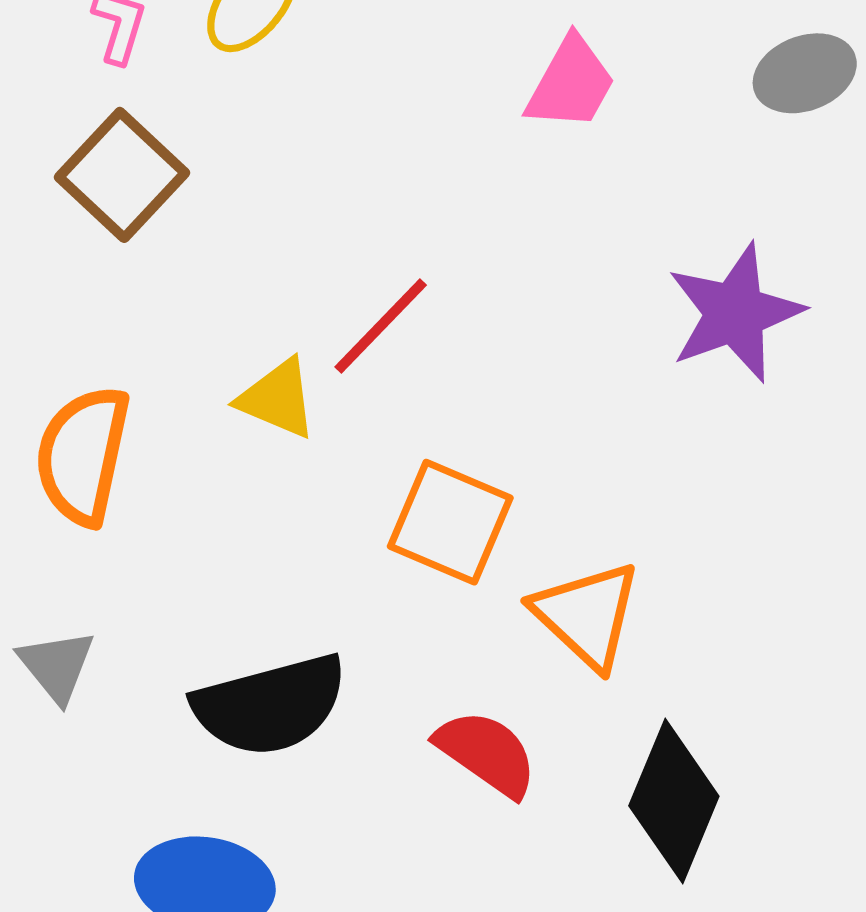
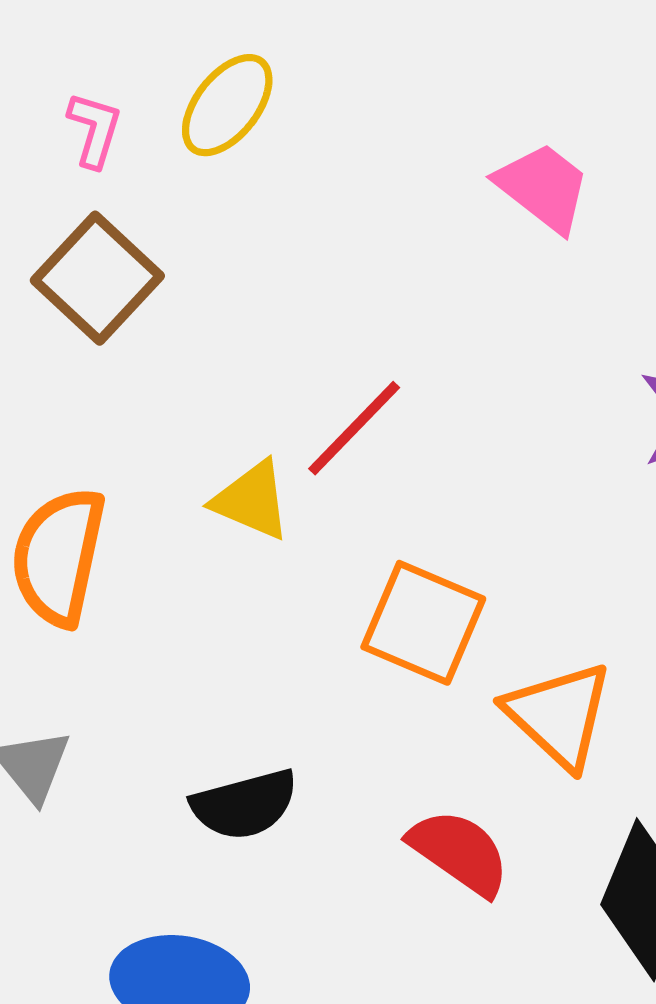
pink trapezoid: (571, 83) -> (543, 187), turned -81
black semicircle: (270, 705) -> (245, 805), size x0.7

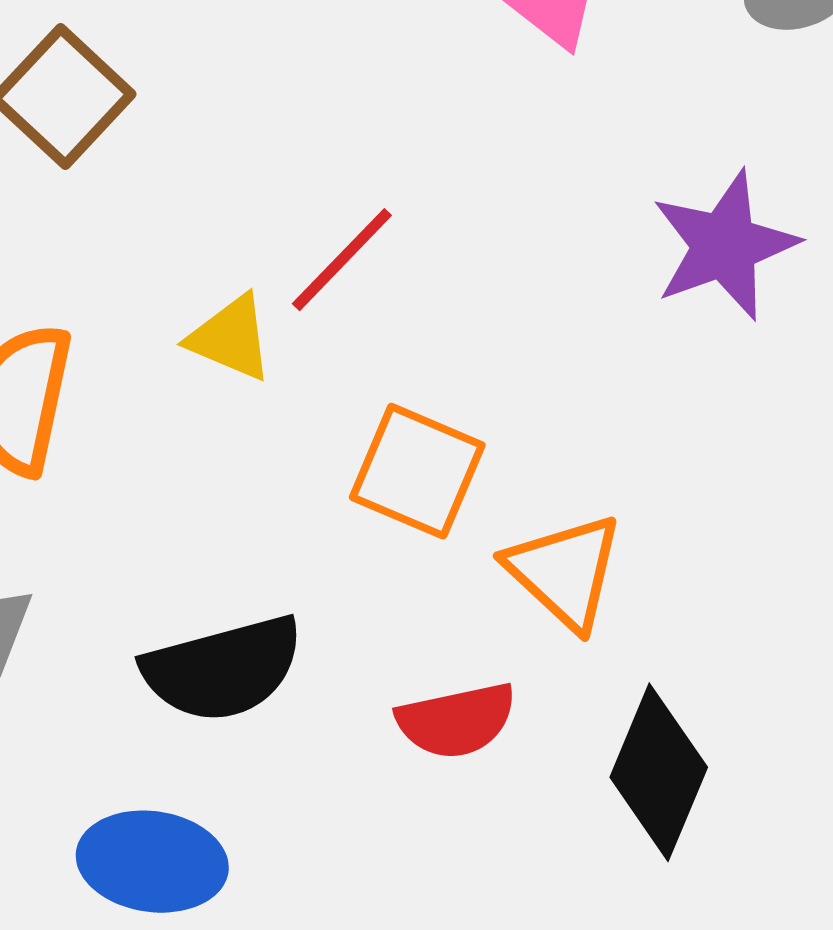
black semicircle: (245, 805) -> (223, 669), size x1.4
red semicircle: (459, 852) -> (456, 720), turned 133

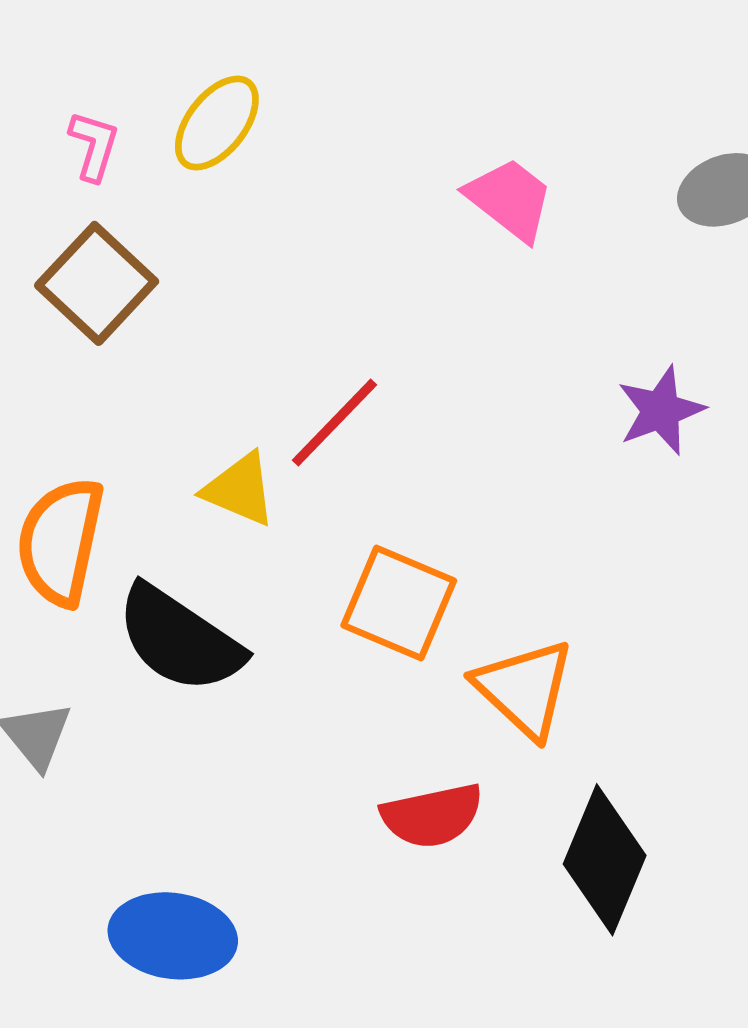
purple star: (725, 245) -> (661, 410), size x0.7
black semicircle: (223, 669) -> (179, 639), moved, turned 49

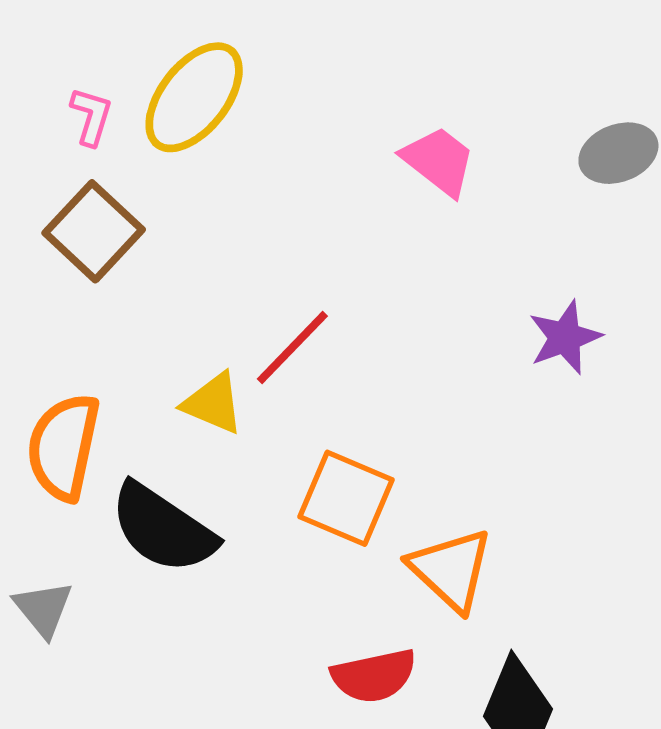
yellow ellipse: (217, 123) -> (194, 97), size x1.4

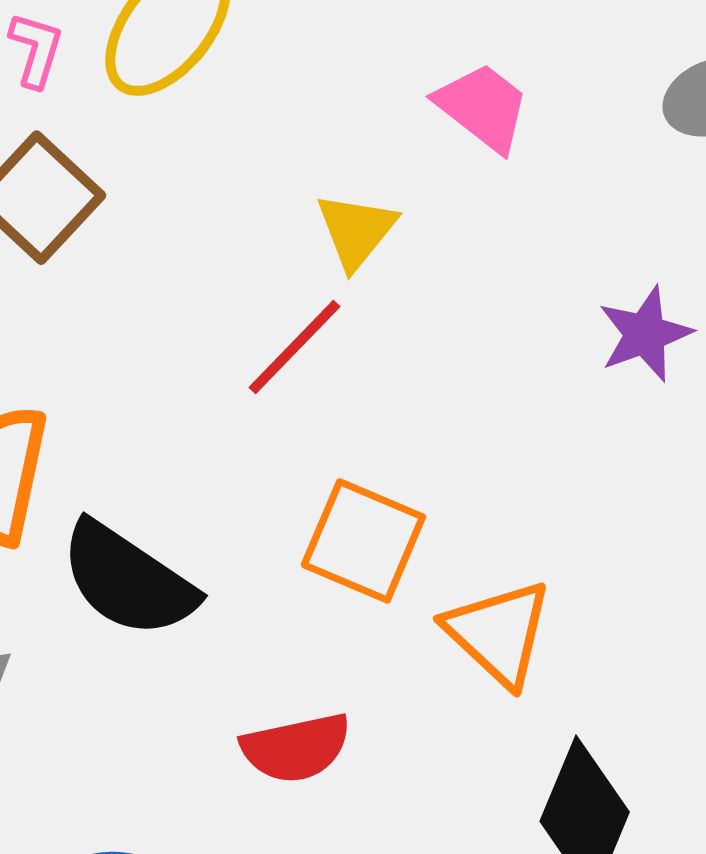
yellow triangle: (213, 403) -> (356, 231), moved, turned 46
red semicircle: (374, 676) -> (296, 748), moved

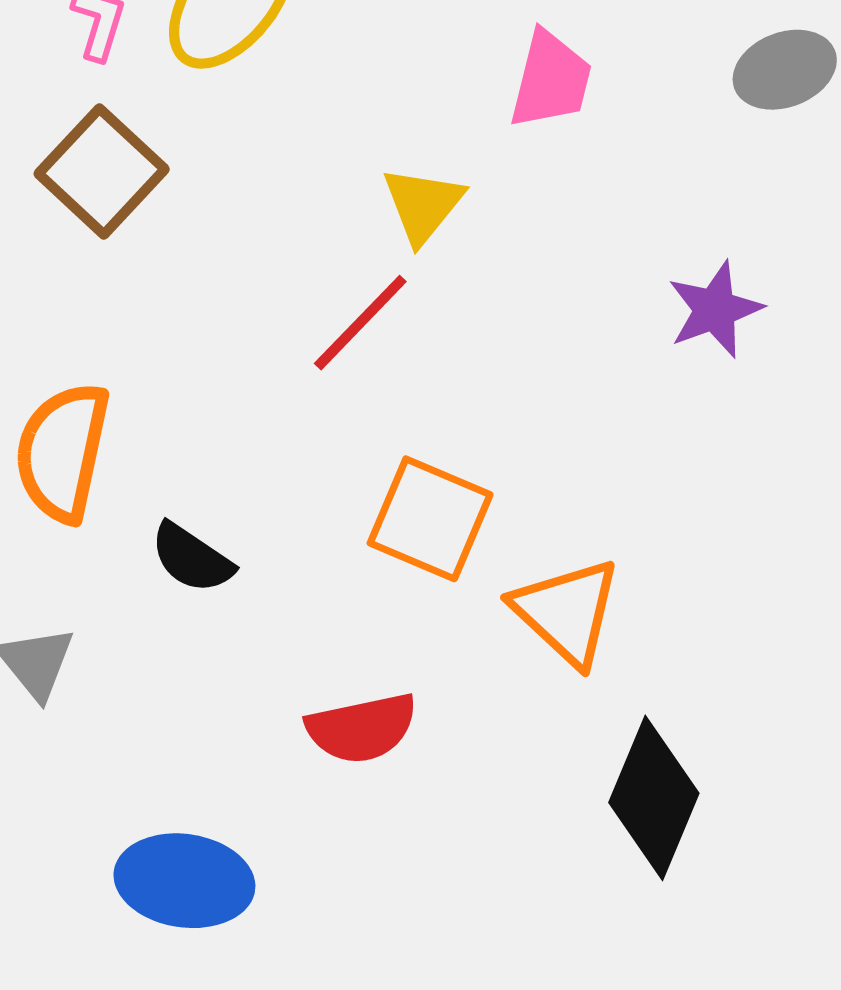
pink trapezoid: (483, 107) -> (551, 80), turned 66
black semicircle: (128, 580) -> (192, 558), size x0.6

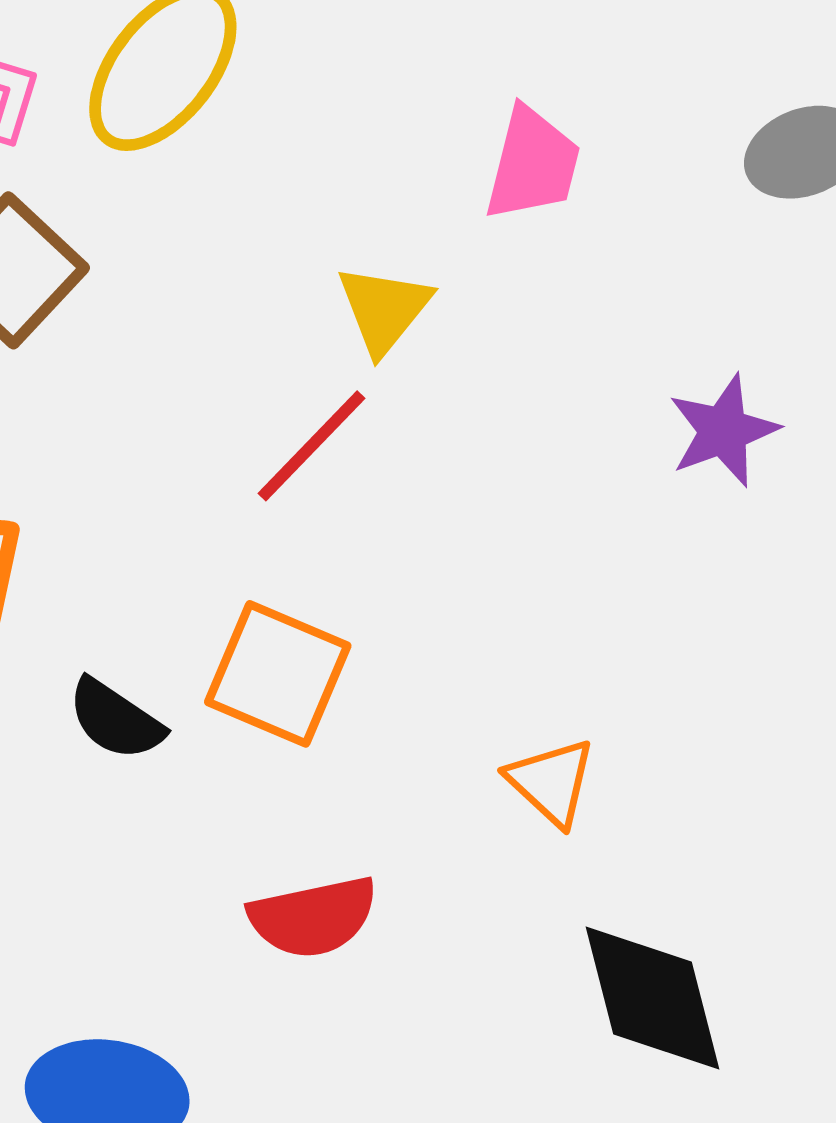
orange square: (430, 519) -> (278, 674), moved
orange triangle: (567, 612) -> (551, 782), size x0.7
black diamond: (654, 798) -> (653, 998), turned -37

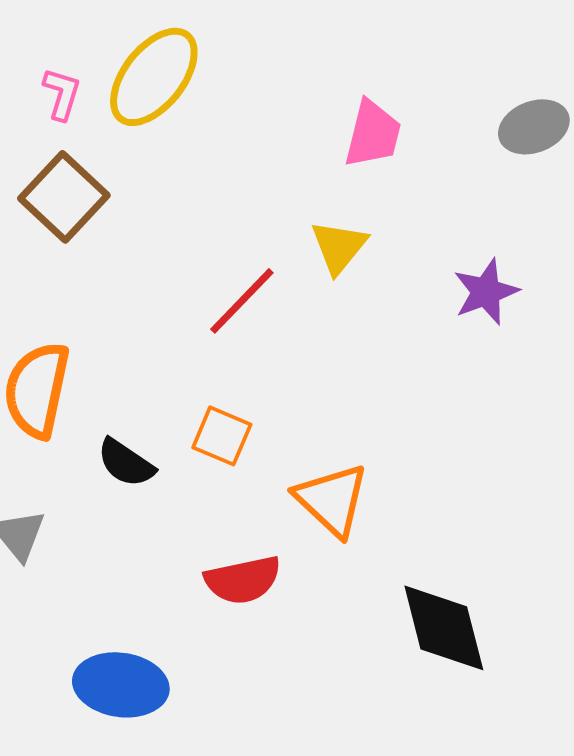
yellow triangle: (384, 309) -> (339, 247), moved
orange square: (278, 674) -> (222, 436), size x0.7
orange triangle: (551, 782) -> (332, 500), moved, size x1.4

